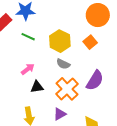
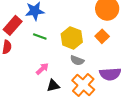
purple semicircle: (95, 80) -> (110, 74), turned 60

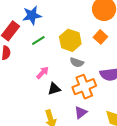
green line: (40, 37) -> (38, 41), turned -48
orange cross: (83, 85) -> (84, 87), turned 30

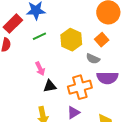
gray semicircle: (77, 62) -> (93, 59), moved
pink arrow: (43, 73) -> (40, 69), turned 104

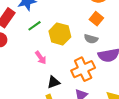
yellow hexagon: (71, 40) -> (60, 34), moved
black triangle: (50, 86) -> (54, 82), moved

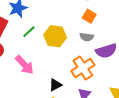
pink arrow: (41, 58) -> (24, 65), moved, size x1.5

